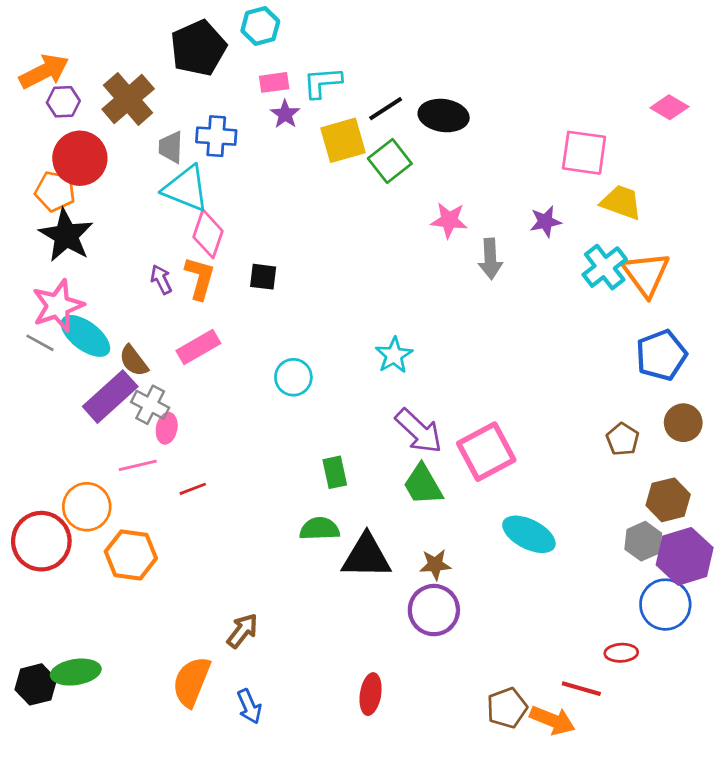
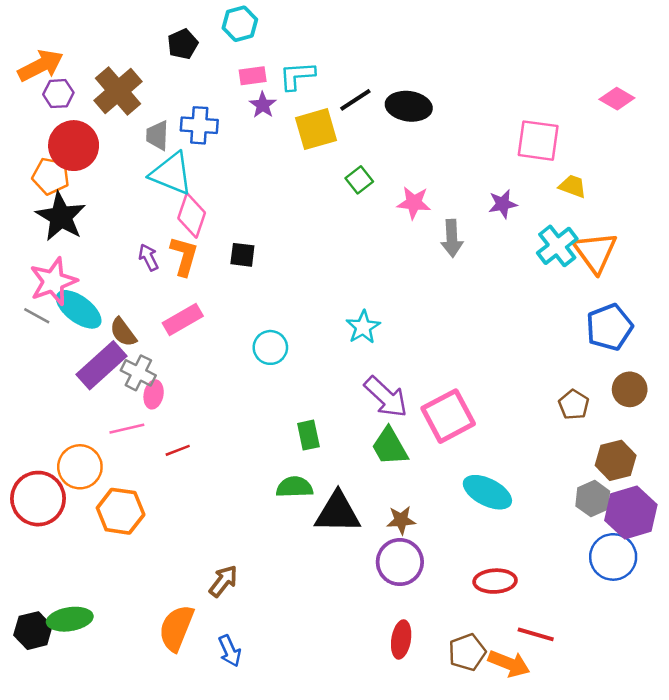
black pentagon: (198, 48) -> (183, 44), size x0.6
green square: (390, 161) -> (359, 180), moved, size x0.7
yellow trapezoid: (621, 202) -> (573, 186), size x0.7
red ellipse: (621, 653) -> (495, 581), moved, size x1.4
red ellipse: (371, 694) -> (401, 639), moved

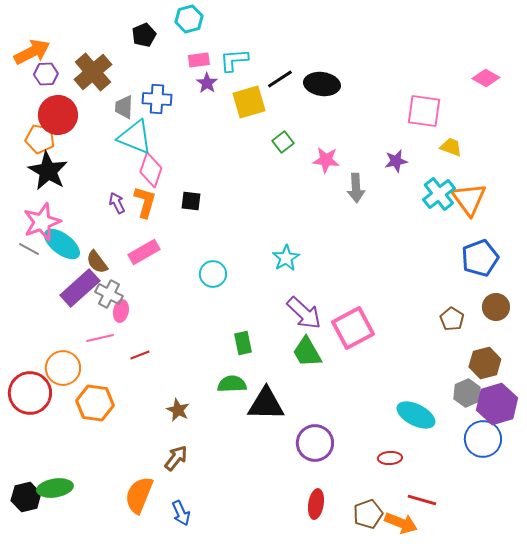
cyan ellipse: (487, 492) -> (416, 415), moved
brown star: (401, 520) -> (178, 410), moved, turned 30
red ellipse: (495, 581) -> (390, 458), size x0.7

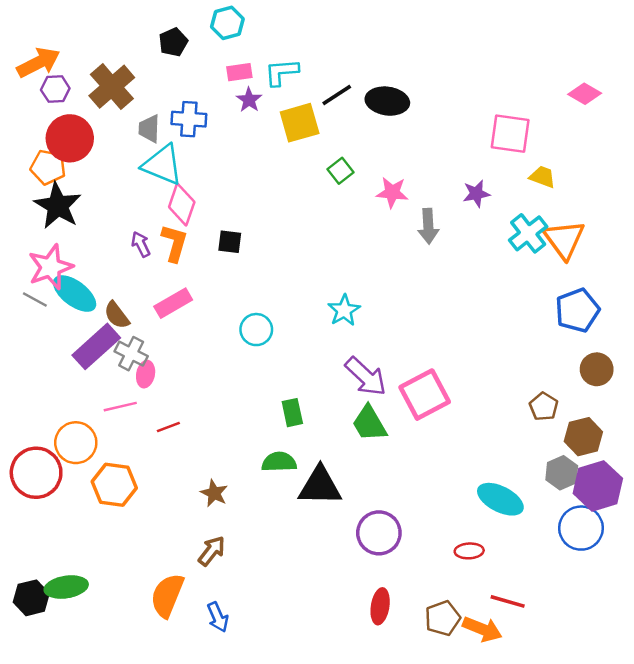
brown pentagon: (452, 319) -> (544, 407), moved

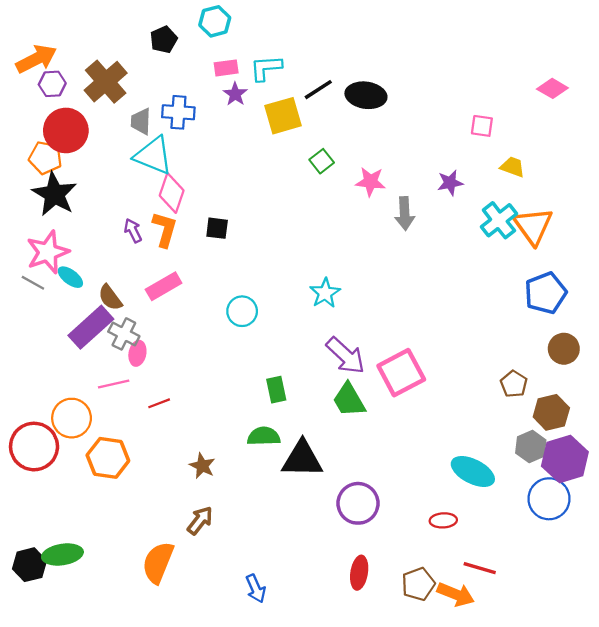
pink square: (510, 134) -> (482, 126), size x0.6
cyan ellipse: (75, 294) -> (70, 277), size x0.6
blue arrow: (218, 617) -> (256, 589), moved

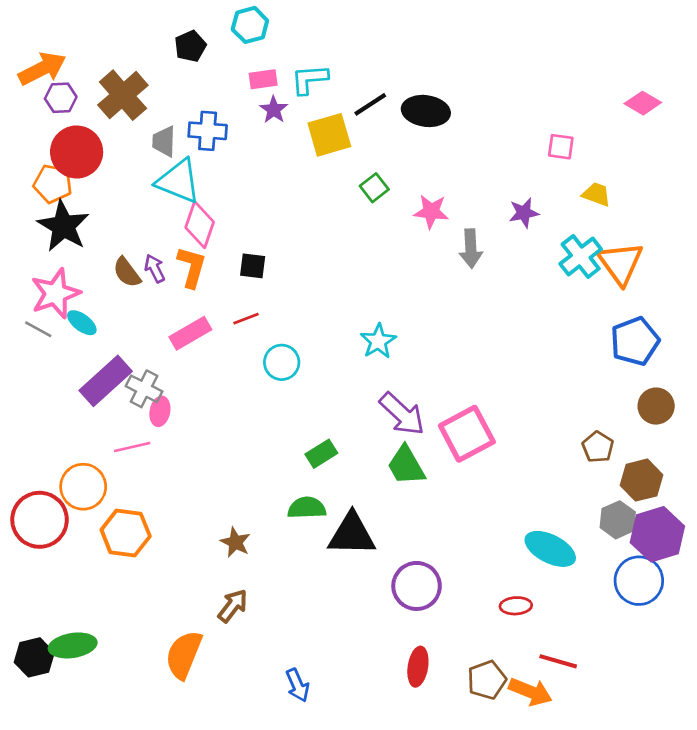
brown semicircle: (110, 298) -> (127, 272), moved
green rectangle: (276, 390) -> (321, 454), turned 70
red line: (159, 403) -> (246, 319), moved

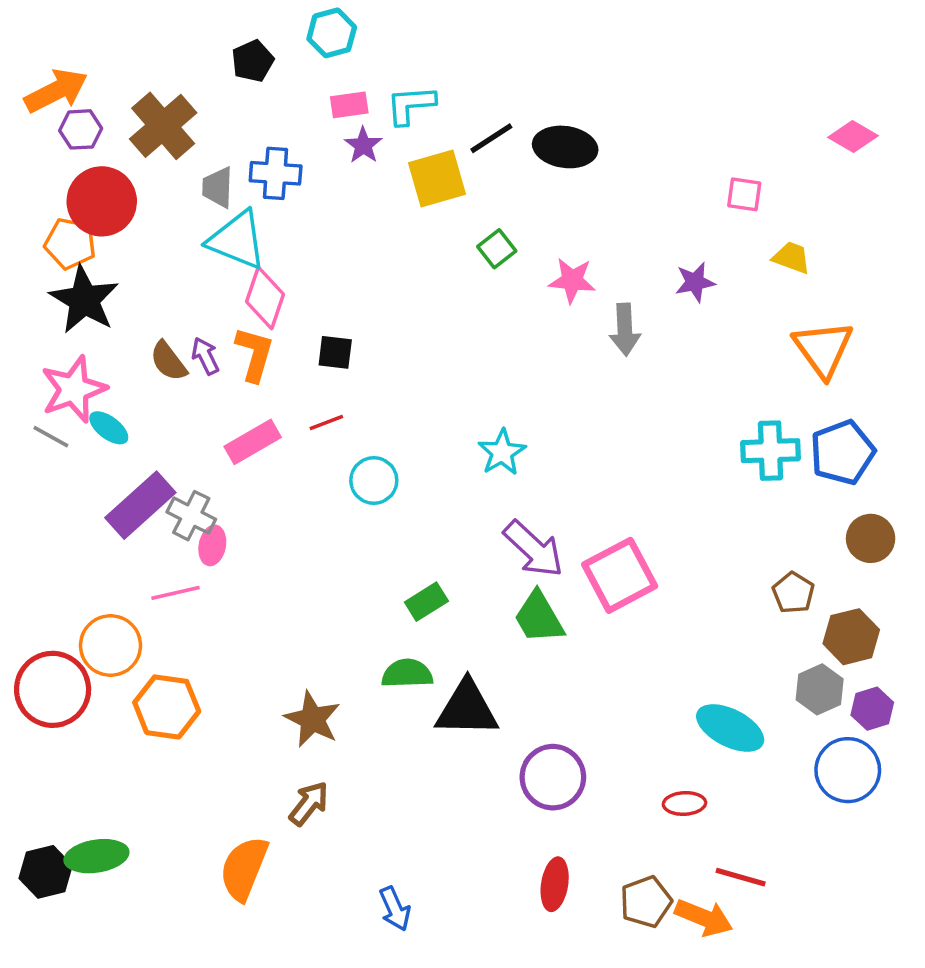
cyan cross: (581, 257) -> (771, 451), moved, turned 36
purple hexagon: (657, 534) -> (872, 709), size x0.6
brown star: (235, 542) -> (312, 719), size x1.4

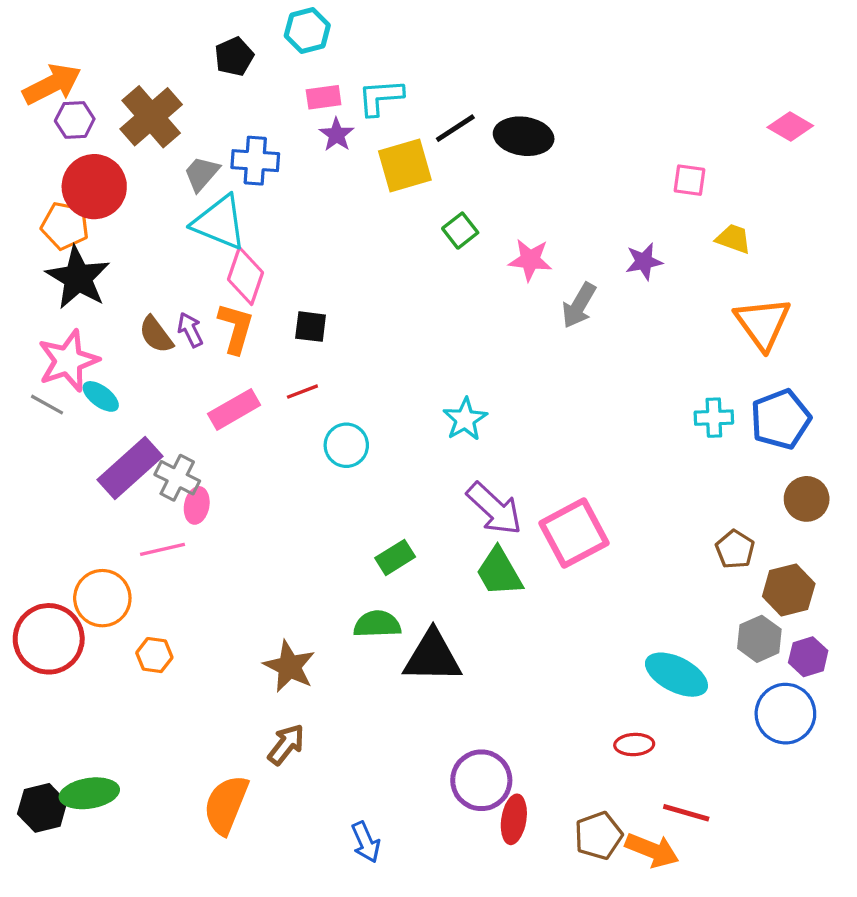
gray trapezoid: (218, 187) -> (202, 174), turned 39
gray arrow: (625, 330) -> (579, 305), turned 33
cyan cross: (771, 451) -> (714, 418), size x0.7
orange hexagon: (167, 707) -> (154, 655), size x0.6
purple circle: (553, 777) -> (481, 780), moved

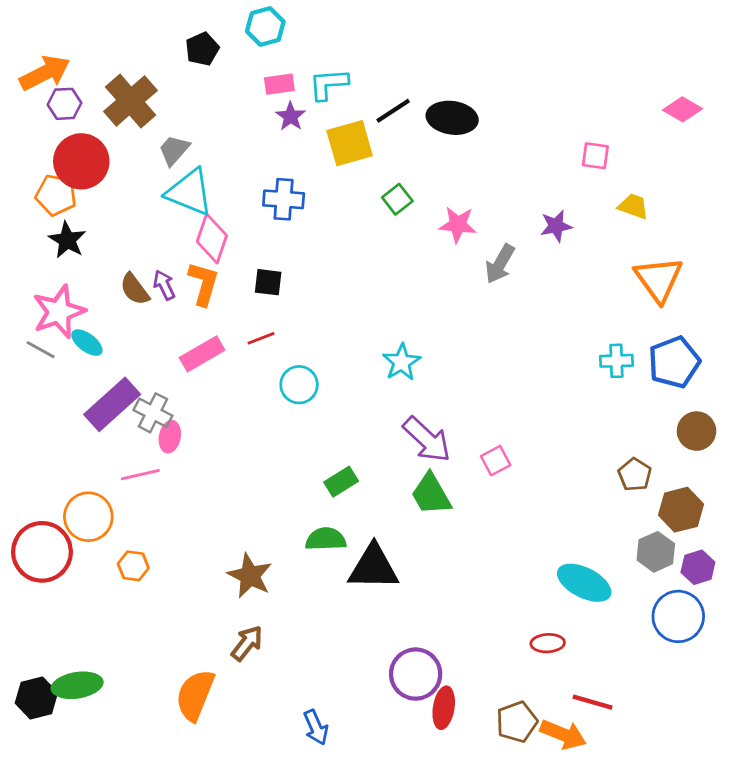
blue cross: (255, 161) -> (284, 199), moved
black star: (78, 278) -> (67, 240), size x0.7
pink square: (574, 533) -> (496, 461), size x0.5

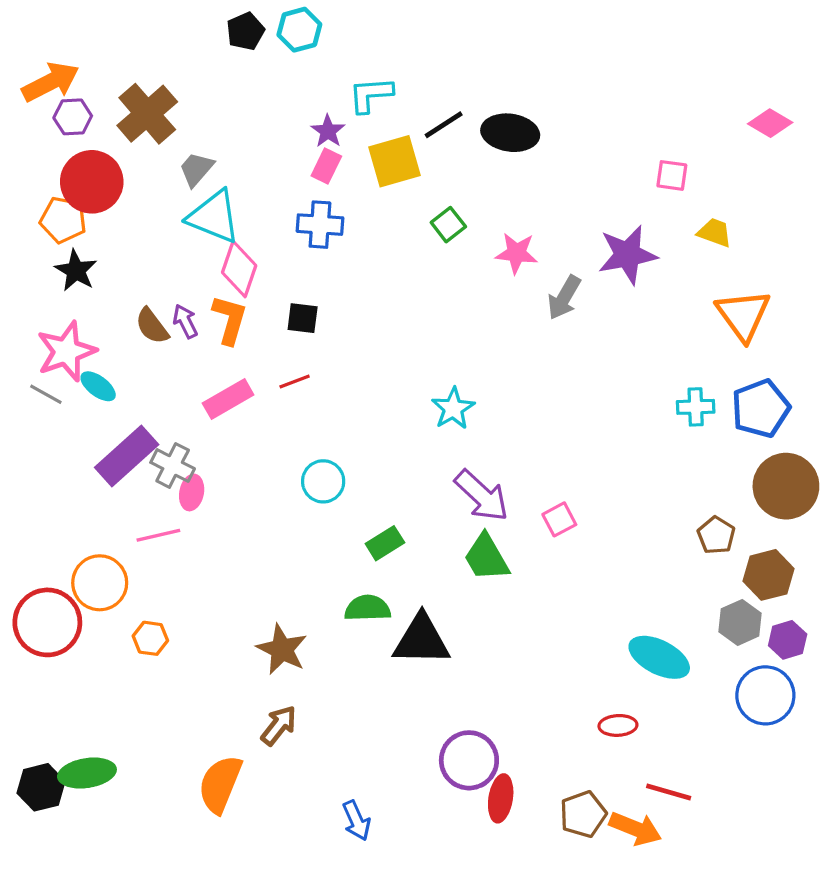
black pentagon: (202, 49) -> (245, 31), moved
pink rectangle: (279, 84) -> (326, 166), moved, turned -56
purple star: (556, 226) -> (627, 255), size x1.6
cyan circle: (299, 385) -> (323, 481), moved
brown circle: (697, 431) -> (786, 486), size x1.5

